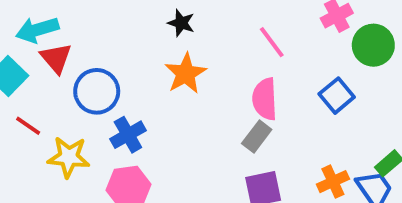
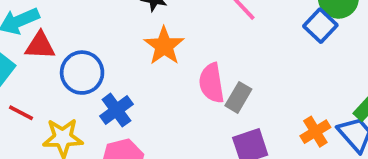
red triangle: (56, 58) -> (40, 46), turned -40
blue square: (337, 96) -> (320, 26), moved
pink semicircle: (265, 99) -> (212, 83), moved

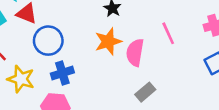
pink semicircle: (212, 83) -> (135, 53), moved

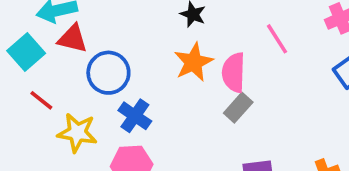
blue cross: (62, 73) -> (135, 116), turned -30
gray rectangle: (145, 92) -> (238, 108), moved

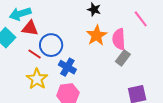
red line: (41, 100) -> (35, 54), moved
yellow star: (77, 133) -> (37, 79), turned 30

